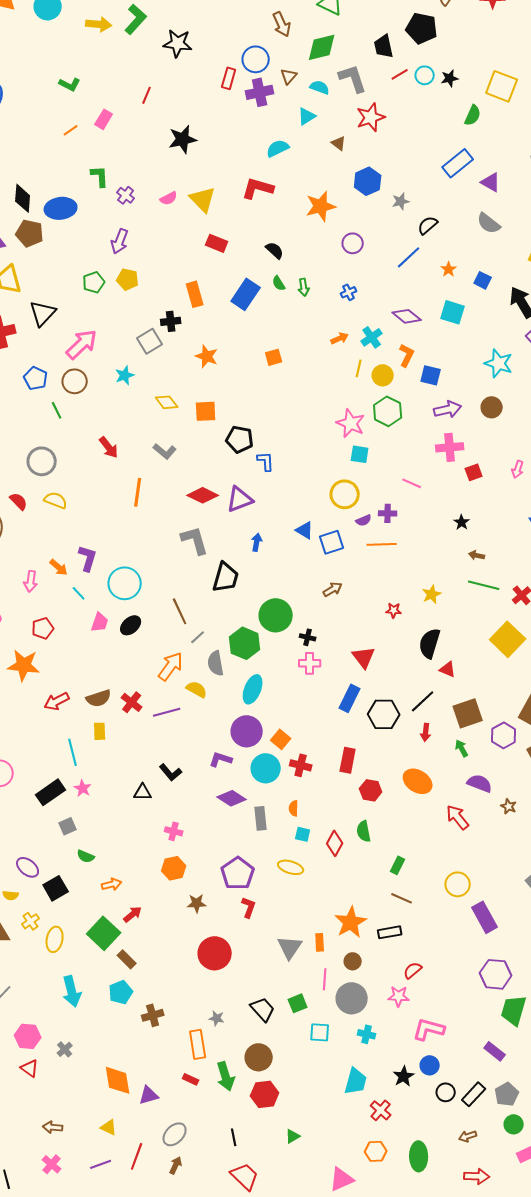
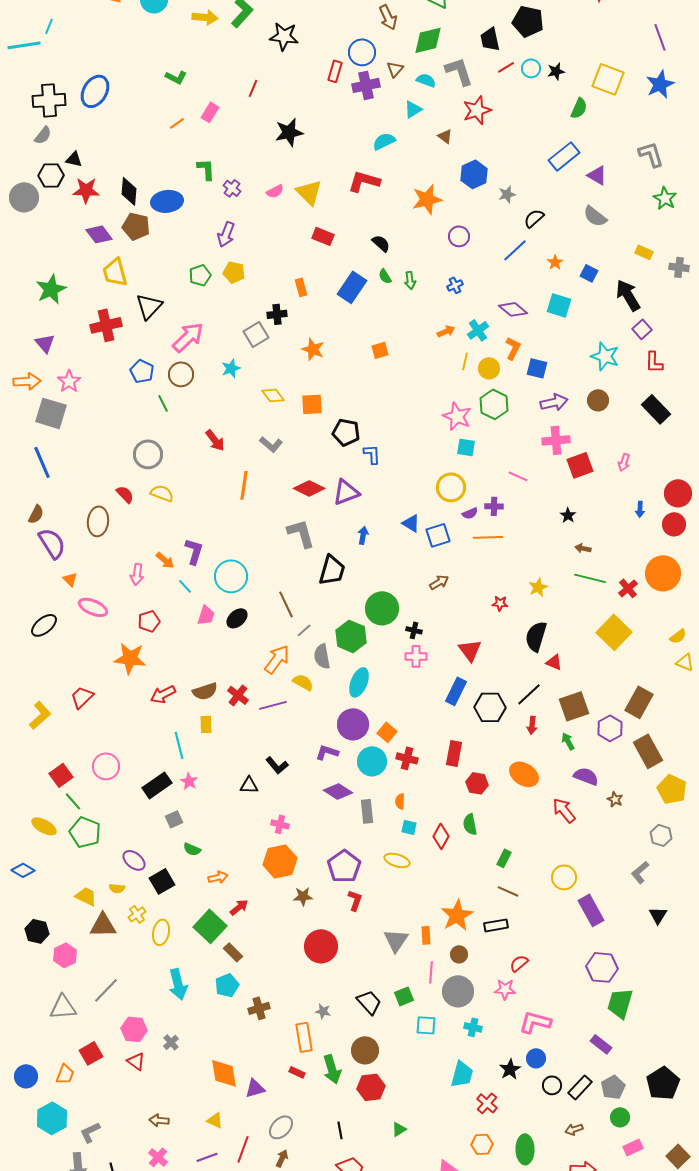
orange rectangle: (195, 294) -> (301, 287), size x0.7
red square: (474, 472) -> (580, 465), size x1.5
orange hexagon: (174, 868) -> (280, 861), size x1.4

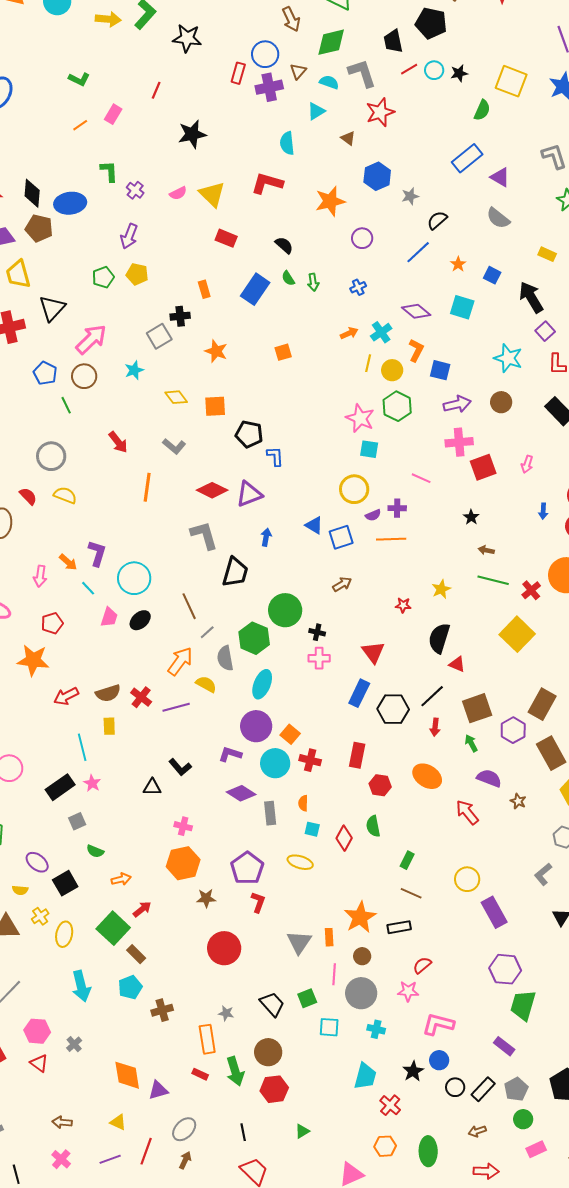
cyan semicircle: (384, 141) -> (287, 143), turned -70

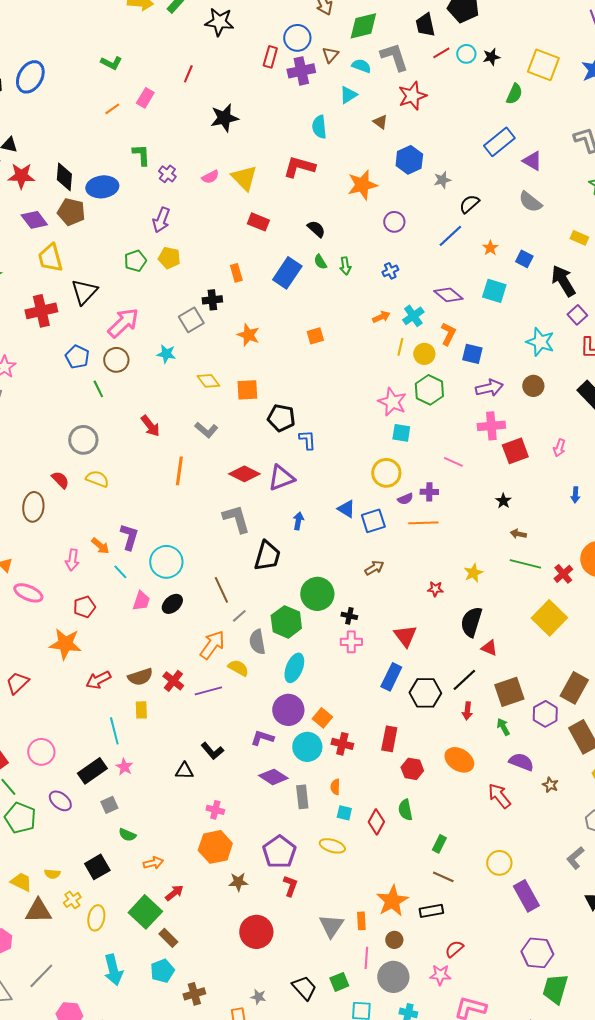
cyan star: (134, 370) -> (166, 354), turned 30
purple ellipse: (37, 862) -> (60, 801), moved

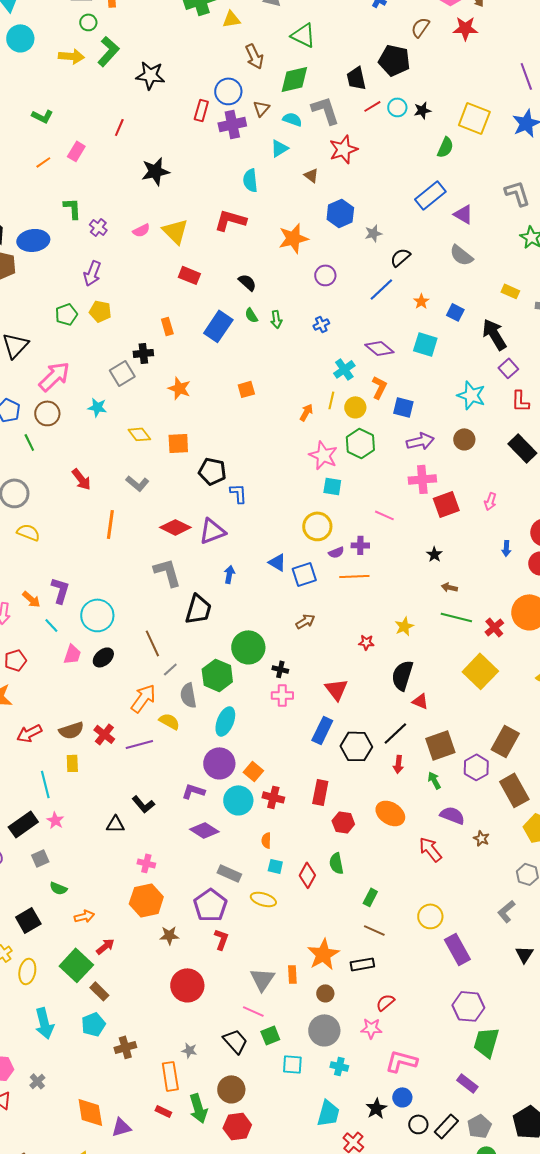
orange arrow: (381, 317) -> (306, 412), moved, turned -36
gray rectangle: (302, 797) -> (229, 873), moved, turned -60
pink line: (366, 958) -> (253, 1011), moved, turned -70

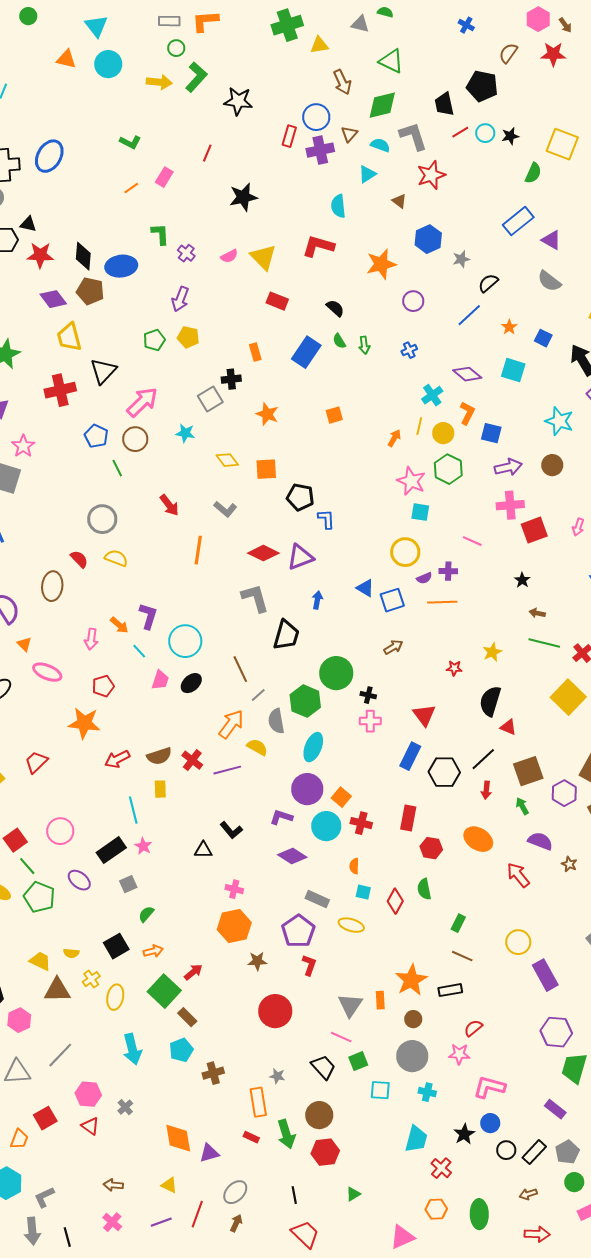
green semicircle: (58, 888) -> (146, 914), turned 108
orange arrow: (84, 916) -> (153, 951), moved

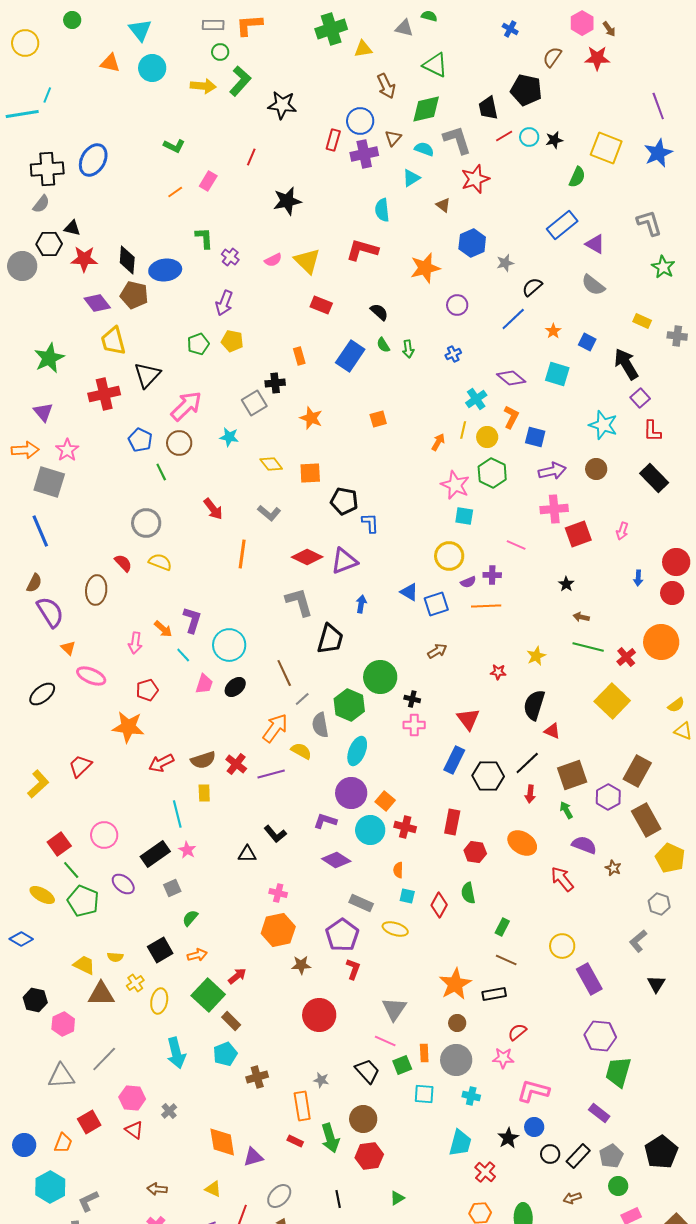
orange rectangle: (380, 1000) -> (424, 1053), moved

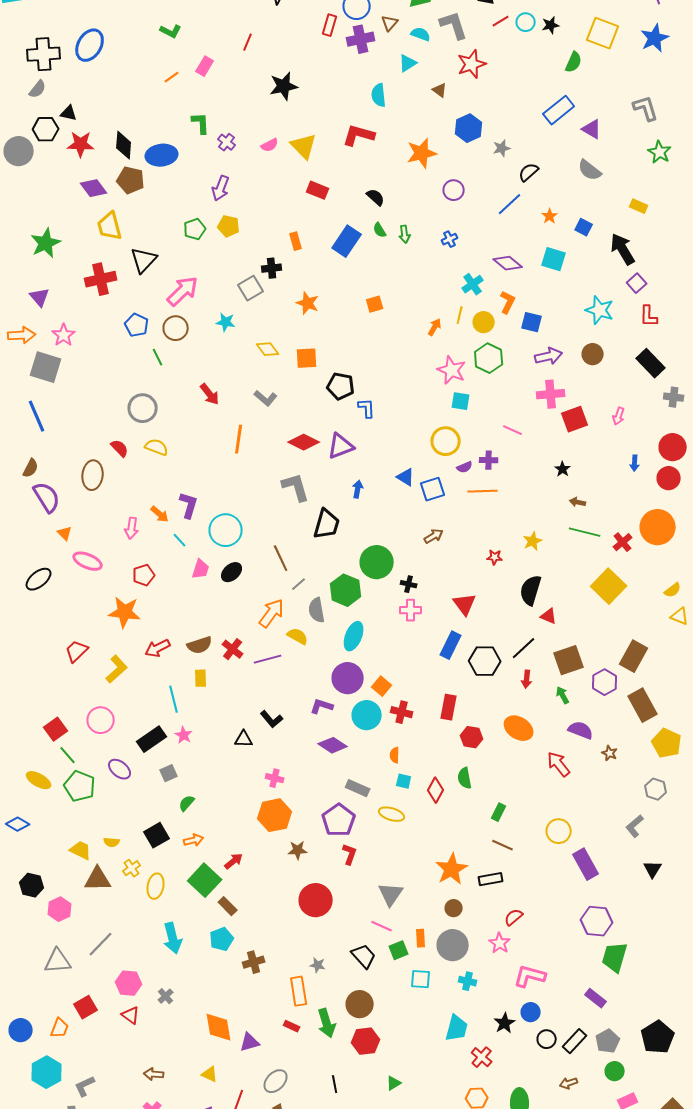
gray cross: (677, 336) -> (674, 397), moved
yellow L-shape: (38, 784) -> (117, 669), moved
pink star: (503, 1058) -> (500, 943), turned 30

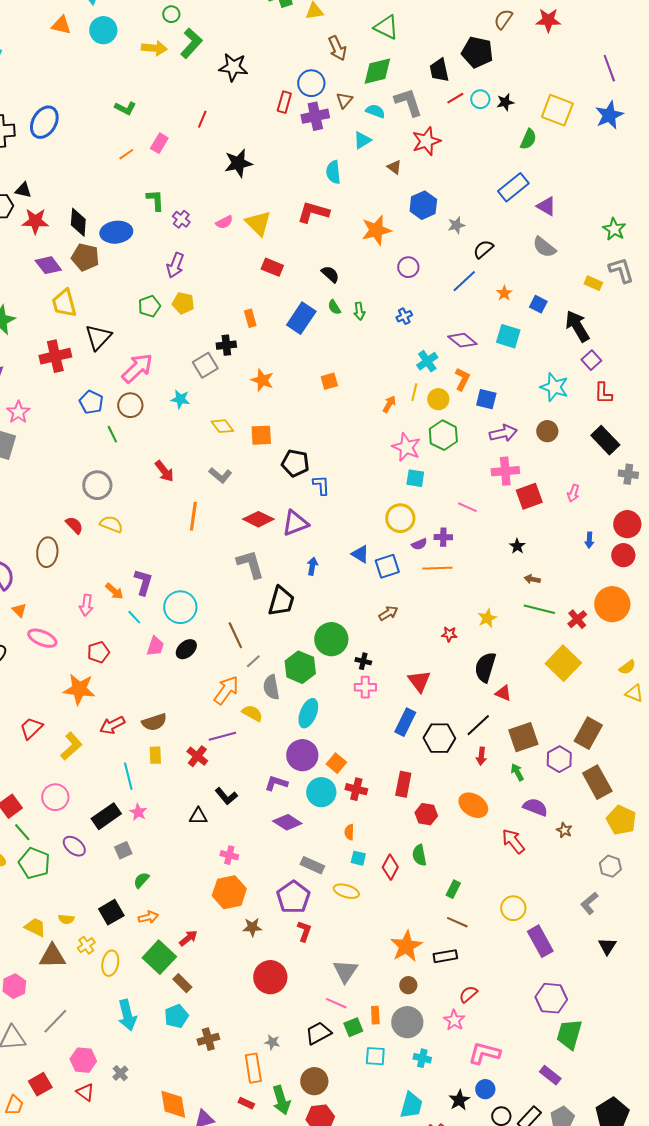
gray L-shape: (646, 108) -> (621, 270), moved
red cross: (233, 649) -> (197, 756), moved
black trapezoid: (364, 956) -> (318, 1033), turned -76

